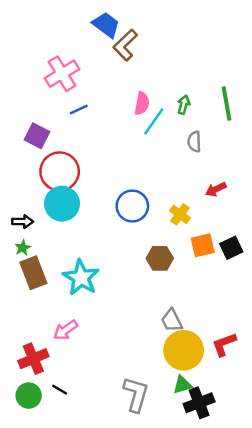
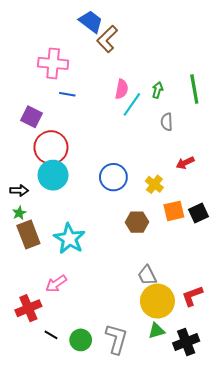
pink cross: (62, 74) -> (53, 63), turned 36
blue line: (79, 109) -> (67, 94), turned 35
green circle: (29, 396) -> (81, 340), moved
black cross: (199, 403) -> (186, 342), moved

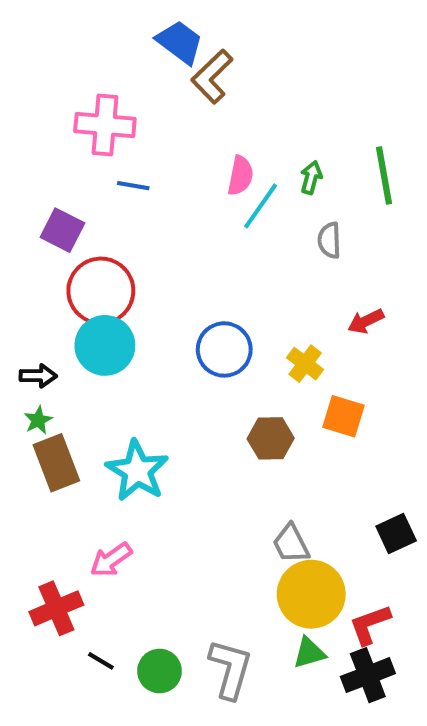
orange square: (174, 211) -> (344, 416), turned 30
black square: (198, 213) -> (396, 533), moved
red L-shape: (192, 296) -> (370, 624), moved

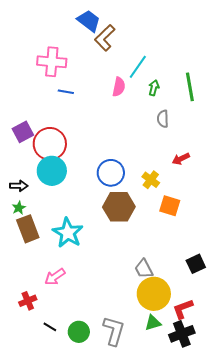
cyan line: (261, 206) -> (138, 67), moved
purple square: (62, 230) -> (23, 132), moved, turned 35
brown hexagon: (271, 438) -> (119, 207), moved, size x1.4
red cross: (56, 608) -> (28, 301), size x0.7

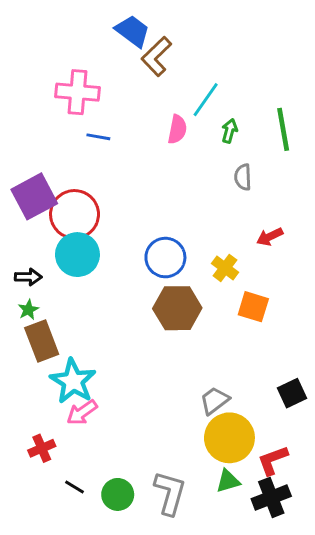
purple square: (23, 132) -> (34, 196), size x1.4
cyan star: (68, 233) -> (73, 381), moved
gray trapezoid: (144, 269) -> (215, 401), turned 80

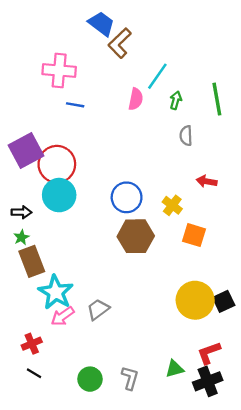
red arrow: (270, 237) -> (207, 181), turned 36
gray trapezoid: (215, 401) -> (98, 309), moved
yellow circle: (229, 438) -> (195, 300), moved
black line: (75, 487) -> (34, 373), moved
gray L-shape: (170, 493) -> (130, 378), size x0.7

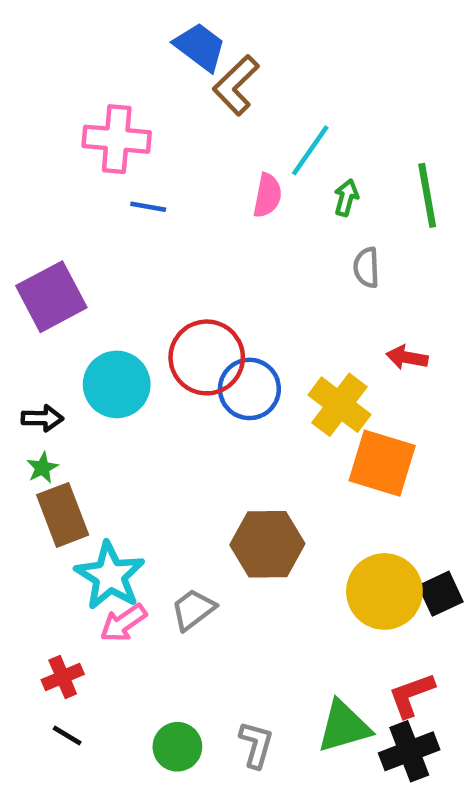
red circle: (57, 164) -> (207, 357), moved
yellow cross: (172, 205) -> (339, 405), size x1.5
orange square: (194, 235) -> (382, 463), size x1.4
brown hexagon: (136, 236) -> (267, 544), moved
green triangle: (175, 369) -> (344, 727), size x1.5

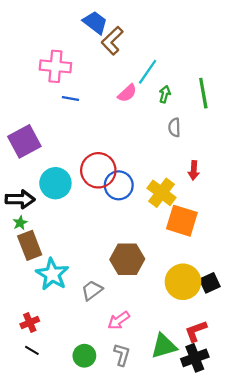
pink semicircle: (267, 195) -> (127, 93), turned 36
red arrow: (407, 357) -> (194, 170), turned -96
black arrow: (42, 418) -> (20, 199), size x1.5
pink arrow: (123, 623) -> (119, 320), moved

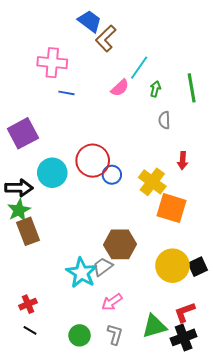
blue circle: (119, 185) -> (112, 175), size x0.7
green star: (20, 223) -> (19, 210), size x1.6
cyan star: (52, 274) -> (82, 273), moved
gray trapezoid: (92, 290) -> (103, 267), moved

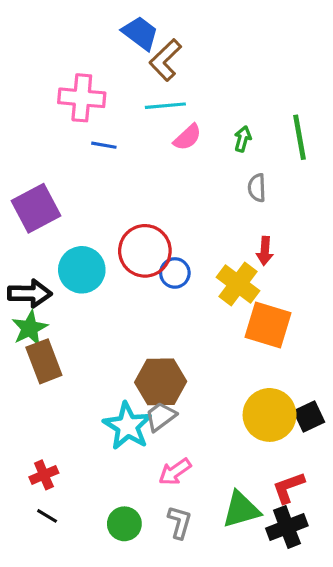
cyan line: (139, 68) -> (165, 106), moved, turned 50
red arrow: (183, 161) -> (265, 251), moved
brown hexagon: (120, 244) -> (161, 382), moved

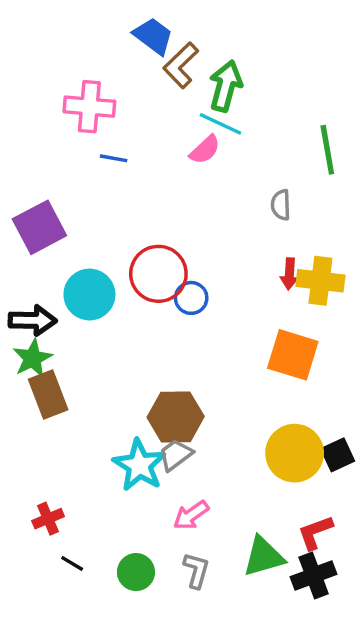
cyan line: (165, 106) -> (220, 124), moved, turned 30
green arrow: (243, 139) -> (226, 86), moved, size x1.8
yellow cross: (238, 284) -> (320, 281), moved, turned -30
black line: (47, 516) -> (72, 563), moved

